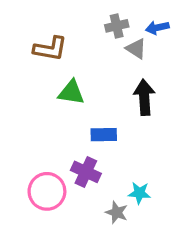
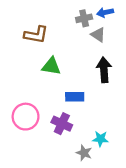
blue arrow: (157, 28) -> (105, 12), moved
pink circle: (47, 191) -> (26, 117), moved

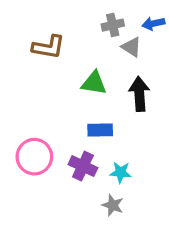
blue arrow: (105, 12) -> (153, 23), moved
green triangle: (51, 66) -> (94, 83), moved
cyan star: (100, 139) -> (121, 172), moved

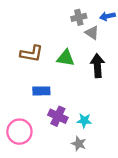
brown L-shape: (48, 47) -> (32, 54), moved
blue rectangle: (100, 130) -> (41, 91), moved
pink circle: (34, 157) -> (19, 132), moved

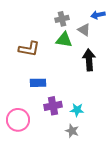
gray cross: (79, 17) -> (62, 19), moved
green triangle: (66, 58) -> (64, 40), moved
purple cross: (58, 116) -> (53, 106), turned -36

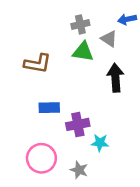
purple cross: (53, 106) -> (78, 124), moved
pink circle: (18, 120) -> (41, 158), moved
gray star: (72, 131) -> (79, 170), moved

